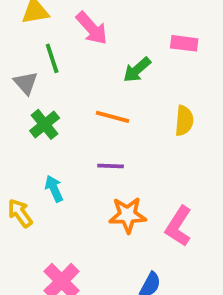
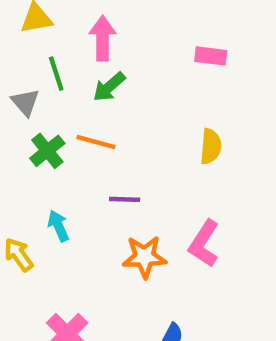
pink arrow: (92, 28) -> (103, 38), turned -138
green arrow: (137, 70) -> (109, 87), moved
orange line: (112, 117) -> (96, 142), moved
pink L-shape: (179, 226) -> (204, 244), moved

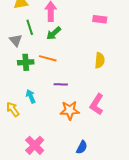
green cross: (47, 151) -> (26, 62), turned 35

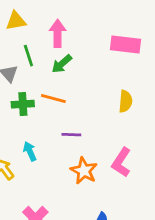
pink rectangle: (100, 19) -> (125, 44), size x1.5
orange star: (70, 110) -> (84, 171), turned 30

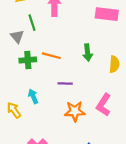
green arrow: (62, 64) -> (88, 53), moved, turned -56
yellow semicircle: (125, 101) -> (114, 64), moved
orange star: (84, 171) -> (75, 111), turned -30

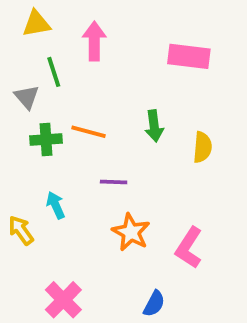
pink L-shape: (104, 105) -> (189, 248), moved
orange star: (75, 111) -> (131, 232), turned 30

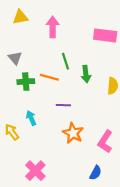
green line: (54, 72) -> (65, 61), moved
blue semicircle: (154, 304) -> (96, 173), moved

